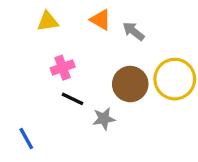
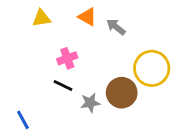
pink cross: (63, 68) -> (67, 58), moved
brown circle: (130, 84) -> (122, 93), moved

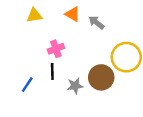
black line: (63, 86) -> (52, 71), turned 63
blue line: (23, 120) -> (27, 85), moved, turned 63

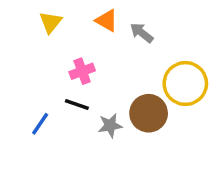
yellow triangle: (34, 15) -> (51, 22), turned -42
black line: (52, 71) -> (77, 104), turned -70

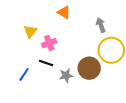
yellow triangle: (51, 22) -> (30, 31), moved
gray arrow: (142, 33) -> (101, 25), moved, turned 32

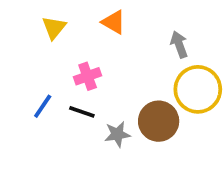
yellow triangle: (30, 31) -> (54, 28), moved
blue line: (24, 74) -> (43, 106), moved

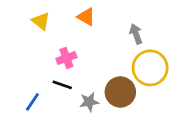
yellow triangle: (54, 28) -> (41, 21), turned -30
blue line: (43, 106) -> (32, 102), moved

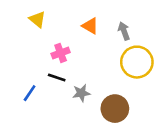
orange triangle: (86, 17) -> (90, 26), moved
brown circle: (120, 92) -> (115, 109), moved

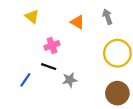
gray arrow: (124, 31) -> (107, 17), moved
brown circle: (115, 109) -> (117, 93), moved

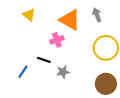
orange triangle: (77, 22) -> (70, 20), size x1.6
pink cross: (52, 45) -> (57, 40), moved

